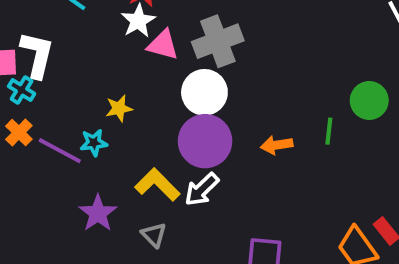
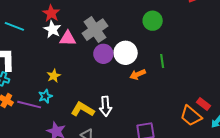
white circle: (204, 92) -> (126, 53), moved
green circle: (369, 100) -> (153, 21), moved
purple circle: (205, 141) -> (103, 54), moved, size x0.7
white arrow: (202, 189) -> (105, 106), turned -36

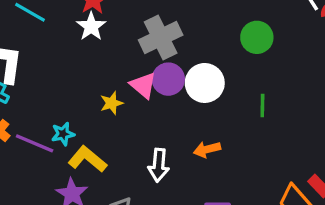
pink triangle: (68, 38) -> (143, 85), moved, turned 30
orange arrow: (138, 74) -> (207, 149), moved
yellow star: (54, 76) -> (111, 103), moved
yellow L-shape: (83, 109) -> (87, 159), moved

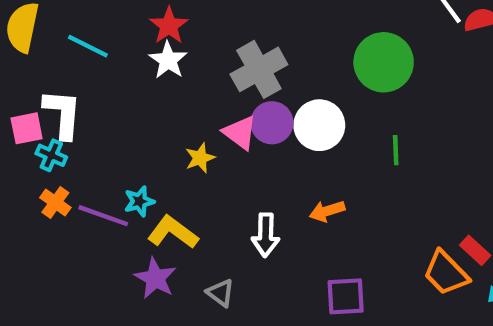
green circle: (257, 37) -> (384, 62), size x1.4

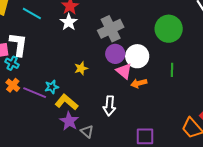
pink triangle: (240, 133) -> (124, 71), moved
orange arrow: (327, 211) -> (139, 83), moved
purple star: (155, 278) -> (69, 121), moved

